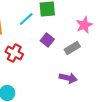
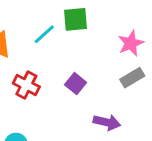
purple square: (47, 40) -> (76, 84), moved
gray rectangle: (72, 48) -> (132, 78), moved

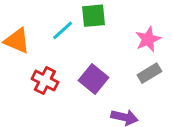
purple square: (76, 84) -> (94, 79), size x1.4

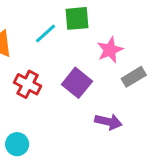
pink star: (148, 39) -> (110, 50), moved

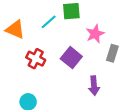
gray rectangle: (134, 77) -> (112, 53), turned -42
purple arrow: (108, 122) -> (94, 86), turned 72

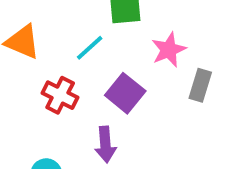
cyan line: (49, 22) -> (90, 48), moved
purple arrow: (94, 86) -> (105, 145), moved

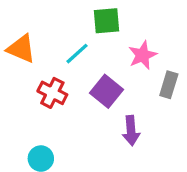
purple arrow: (105, 145) -> (131, 131), moved

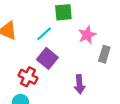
purple square: (106, 91) -> (47, 58), moved
red cross: (52, 93) -> (28, 77), moved

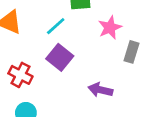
red cross: (28, 77) -> (20, 75), moved
purple arrow: (80, 84) -> (100, 90), turned 108

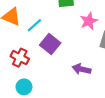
cyan line: (56, 26) -> (34, 25), moved

